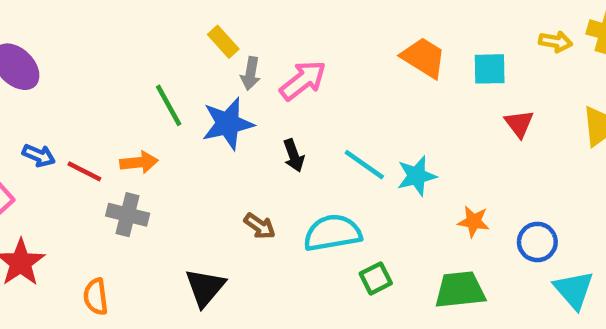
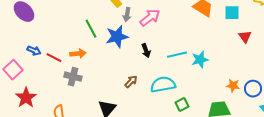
cyan line: (364, 165) -> (177, 55), turned -48
orange star: (474, 222) -> (233, 86), moved
brown arrow: (260, 226) -> (131, 82), turned -80

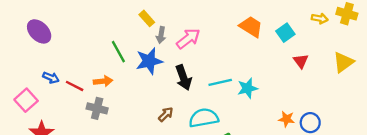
cyan square: (232, 13) -> (285, 33), turned -35
black arrow: (146, 51) -> (184, 78), size x1.5

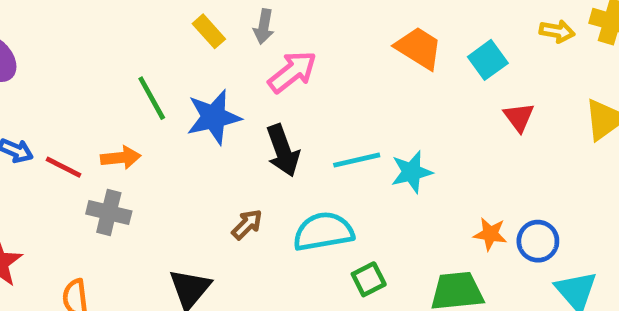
gray arrow: (161, 35) -> (264, 27), moved

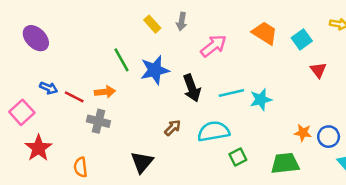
pink arrow: (292, 72) -> (214, 46), moved

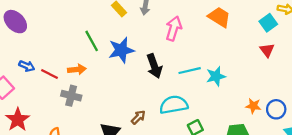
cyan square: (302, 39) -> (268, 23), moved
pink arrow: (214, 46) -> (174, 28), turned -35
brown arrow: (173, 128) -> (138, 117), moved

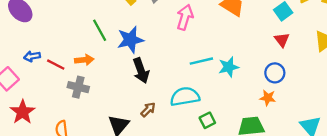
blue arrow: (27, 66) -> (32, 56), turned 147
black arrow: (154, 66) -> (141, 71), moved
blue circle: (276, 109) -> (275, 73), moved

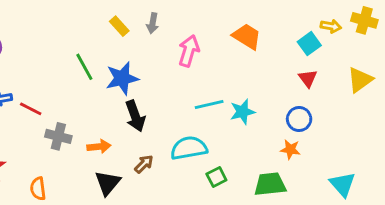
orange arrow: (84, 60) -> (99, 147), moved

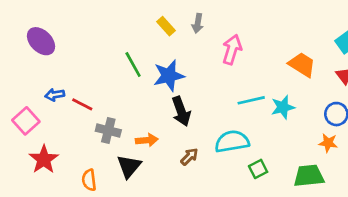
orange trapezoid: (247, 36) -> (302, 65), moved
black triangle: (108, 183) -> (129, 166), moved

